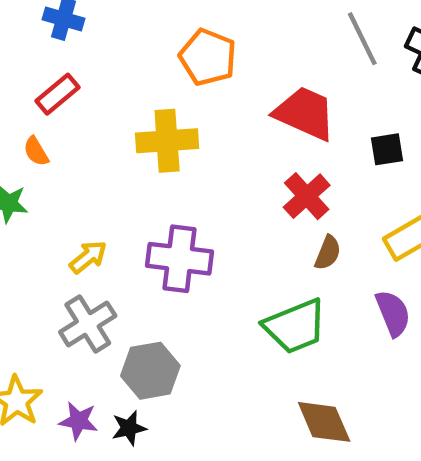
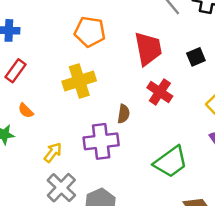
red trapezoid: (305, 113) -> (148, 49), turned 69
orange semicircle: (36, 151) -> (26, 111), moved
brown semicircle: (328, 253) -> (124, 114), moved

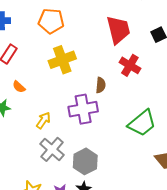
orange pentagon: (90, 32) -> (51, 21), moved

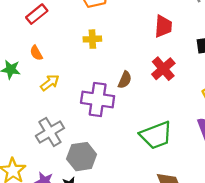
red trapezoid: (118, 30) -> (163, 26), size x0.7
yellow cross: (62, 60) -> (92, 39), size x0.6
yellow arrow: (43, 120) -> (50, 83), moved

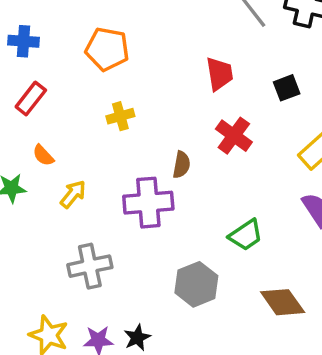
gray cross: (50, 132) -> (90, 266), turned 32
green trapezoid: (156, 135) -> (246, 235), size x0.7
gray hexagon: (82, 157) -> (196, 284), moved

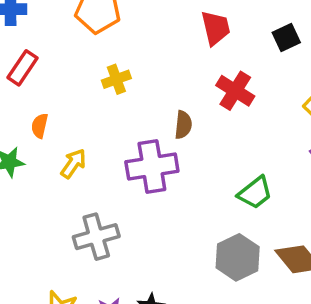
orange semicircle: (43, 155) -> (40, 126), turned 60
gray hexagon: (196, 284) -> (238, 257), moved

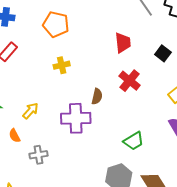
black square: (286, 37) -> (163, 53), turned -35
orange semicircle: (40, 126) -> (15, 136), moved, turned -48
gray cross: (96, 237) -> (38, 155), size x0.7

